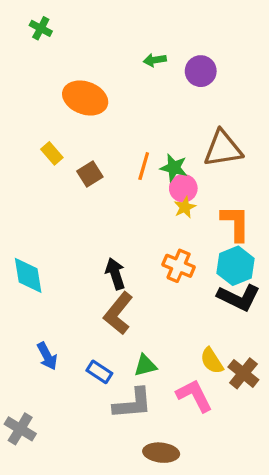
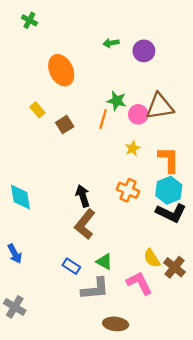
orange ellipse: (85, 98) -> (61, 70), turned 44
green star: (174, 168) -> (117, 101), moved
pink circle: (183, 188) -> (138, 114), moved
blue arrow: (47, 356) -> (15, 254), moved
green triangle: (145, 366) -> (104, 262), turned 42

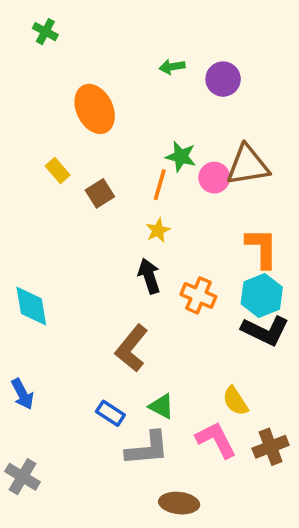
yellow star: (133, 148) -> (158, 230), moved
black arrow: (83, 196) -> (149, 276), moved
brown cross: (174, 267) -> (271, 447), moved, turned 30

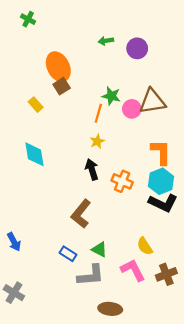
brown square: (100, 193) -> (62, 86), moved
cyan diamond: (31, 306) -> (35, 154), moved

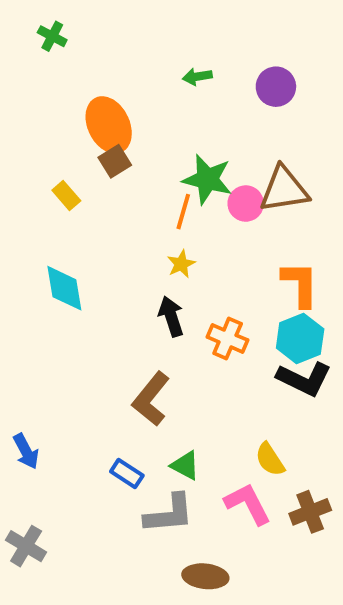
purple circle: (137, 48) -> (276, 87), moved
green star: (111, 96) -> (207, 179), size x1.4

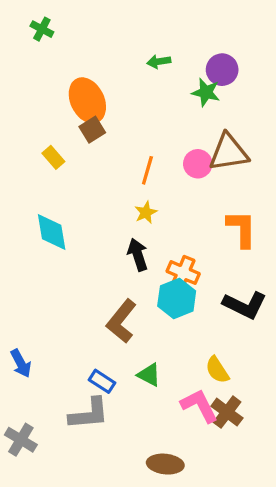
green star: (207, 179) -> (206, 92), moved, size x0.7
cyan hexagon: (300, 339) -> (177, 298), moved
brown cross: (310, 512) -> (227, 412), moved, turned -32
gray L-shape: (169, 514) -> (89, 414), moved

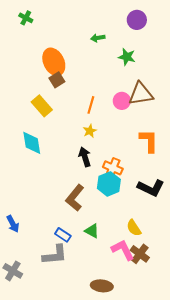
purple circle: (222, 70) -> (137, 20), moved
yellow rectangle: (53, 157) -> (42, 106), moved, size x1.5

